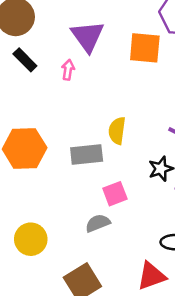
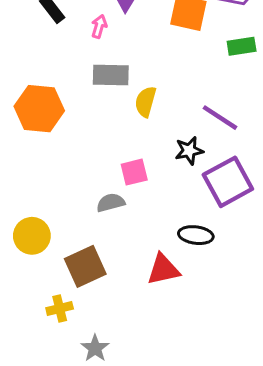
gray rectangle: (87, 155) -> (111, 75), moved
yellow circle: (31, 239) -> (32, 236), moved

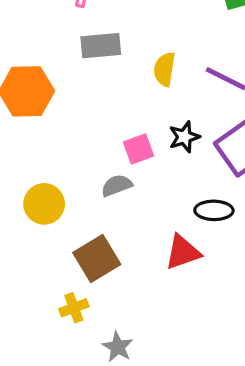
yellow semicircle: (146, 102) -> (164, 69), moved
black star: (189, 151) -> (184, 137), moved
yellow circle: (32, 236) -> (44, 204), moved

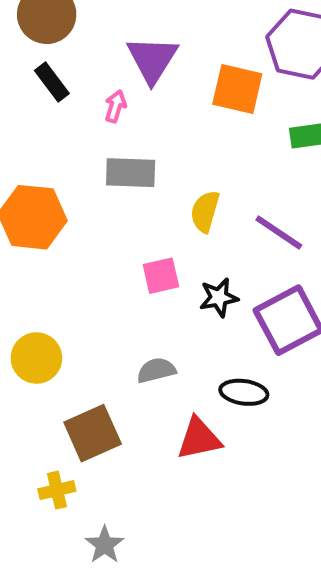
pink square: (139, 149) -> (161, 276), moved
gray semicircle: (117, 185) -> (156, 370), moved

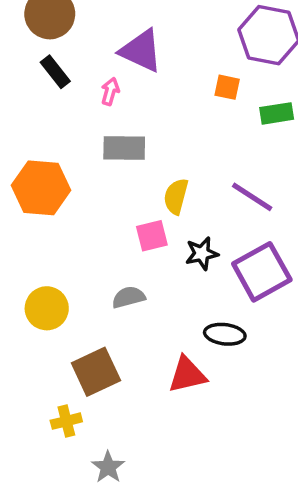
purple triangle: (152, 59) -> (141, 51), turned -36
orange square: (237, 89) -> (227, 87), moved, size x0.6
yellow semicircle: (205, 211) -> (176, 196), moved
gray semicircle: (156, 370) -> (129, 297), moved

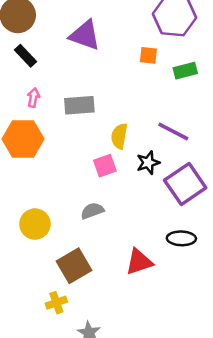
pink arrow: (110, 91) -> (33, 98), moved
black star: (202, 254) -> (148, 163), moved
black ellipse: (225, 334) -> (181, 238), moved

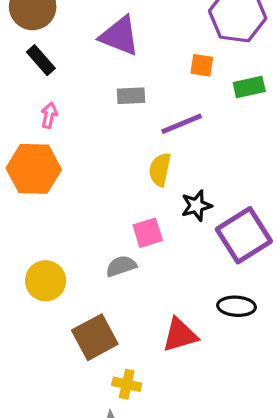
gray rectangle: (79, 105) -> (131, 96), moved, size x0.7
purple line: (173, 131) -> (182, 124), moved, turned -52
pink square: (105, 166) -> (148, 233), moved
yellow cross: (56, 303) -> (127, 384), moved, turned 30

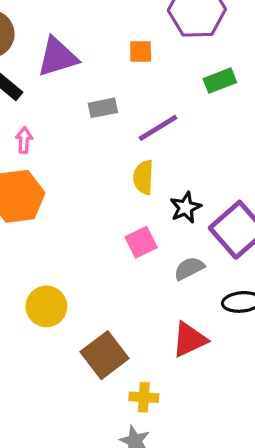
purple triangle: (120, 36) -> (57, 57), moved, turned -30
orange square: (202, 65) -> (141, 51), moved
gray semicircle: (121, 266) -> (189, 268), moved

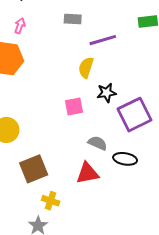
gray semicircle: (189, 268) -> (97, 143), moved, turned 36

